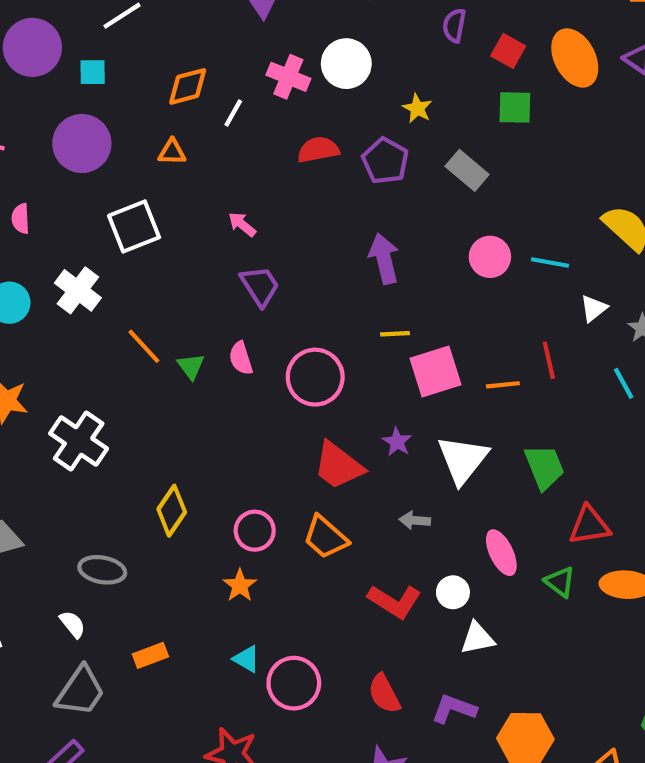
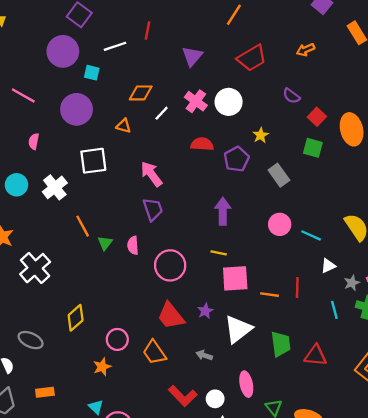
purple semicircle: (454, 25) -> (291, 96), turned -78
pink arrow: (242, 224) -> (151, 174), size x1.6
red triangle: (589, 525) -> (316, 355), moved

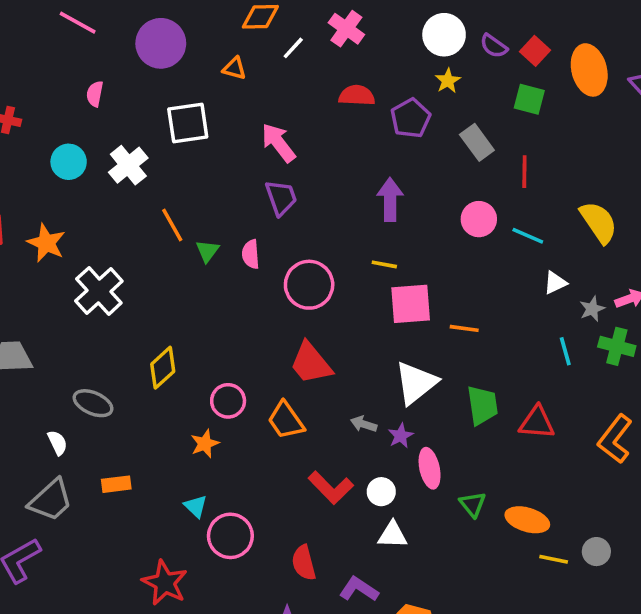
purple semicircle: (291, 96) -> (494, 46), moved
white circle: (229, 102) -> (444, 35), moved
red line: (297, 288) -> (524, 172), moved
purple star: (205, 311) -> (401, 436), moved

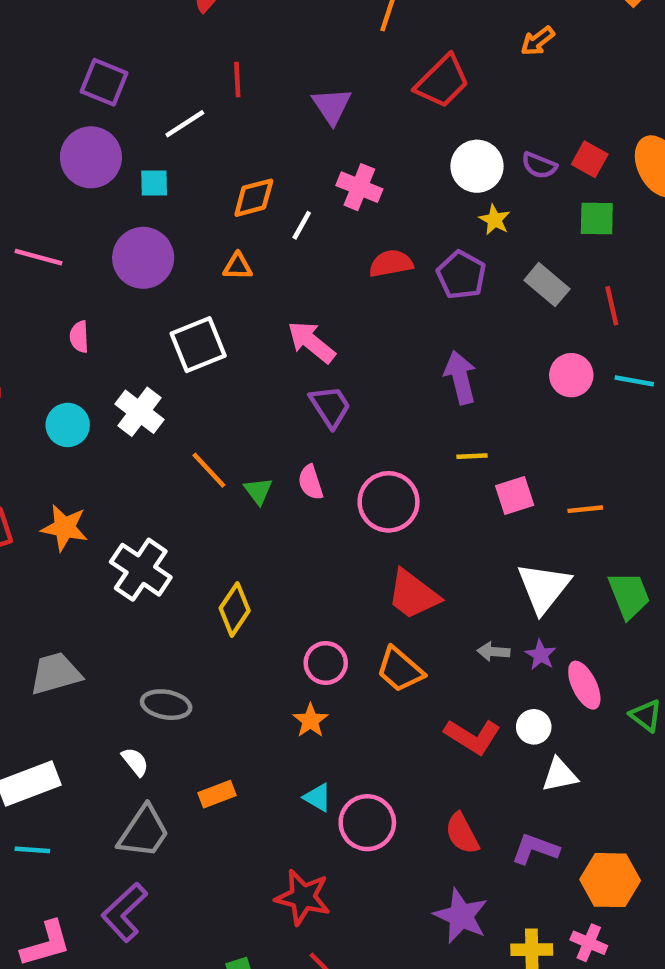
pink square: (411, 304) -> (515, 495), size x0.7
yellow diamond: (163, 368) -> (235, 609), moved

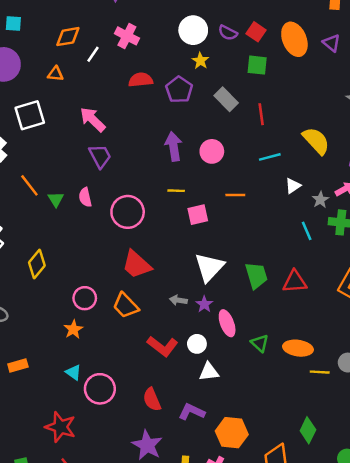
pink circle: (571, 375) -> (212, 151), moved
cyan line: (634, 381) -> (270, 157), turned -30
orange line: (585, 509) -> (235, 195), moved

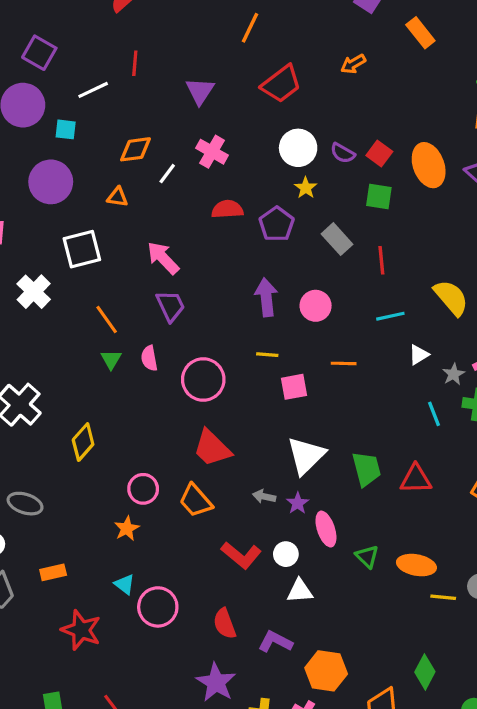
orange line: (29, 185) -> (107, 320), moved
red star: (60, 427) -> (81, 630), moved

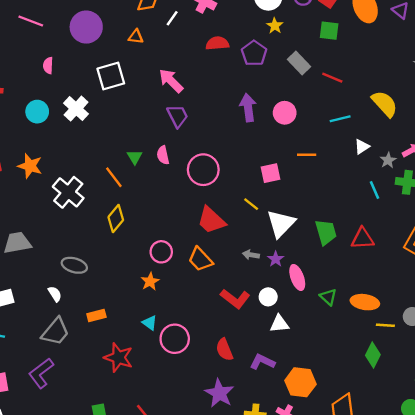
red line: (381, 260) -> (332, 78), turned -60
orange line: (107, 320) -> (114, 177), moved
yellow line: (267, 355) -> (251, 204), moved, turned 35
green diamond: (425, 672) -> (373, 355), moved

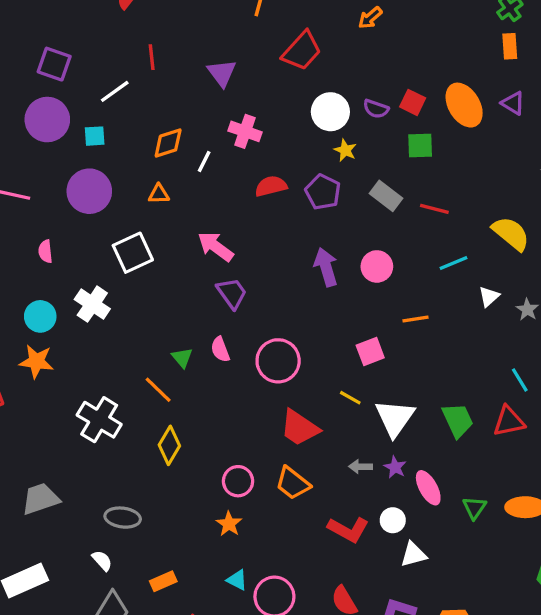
orange star: (30, 166) -> (36, 361), moved
cyan line: (375, 190) -> (520, 380), moved
green triangle: (328, 297) -> (474, 508), turned 30

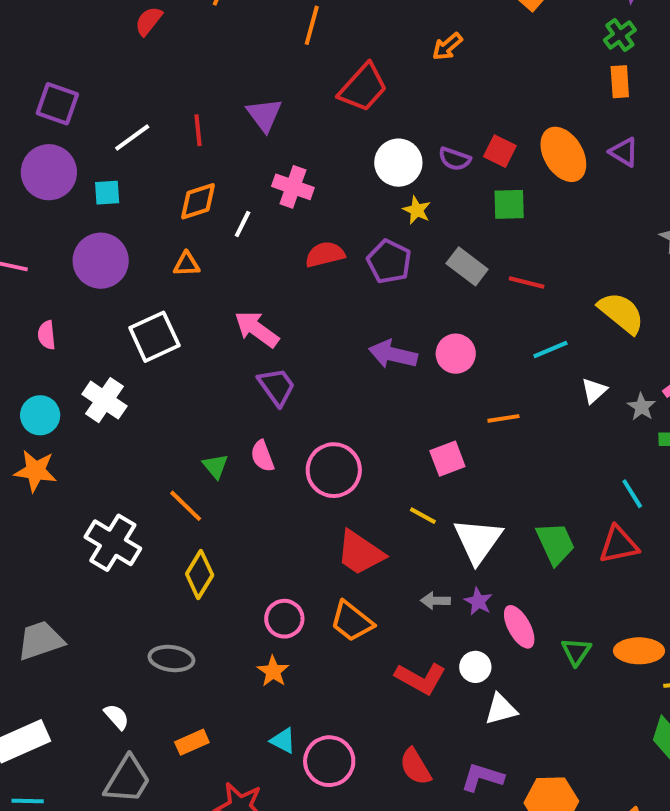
red line: (152, 57) -> (198, 130), moved
purple arrow: (326, 267) -> (393, 354), turned -60
gray ellipse: (123, 518) -> (171, 658), moved

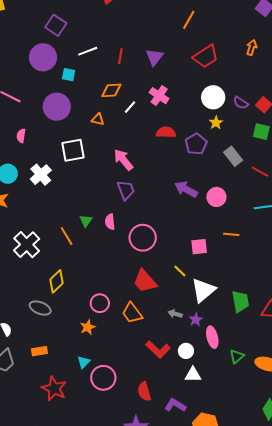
orange arrow: (447, 47) -> (252, 47), turned 133
yellow diamond: (200, 574) -> (57, 281), moved
cyan triangle: (283, 741) -> (84, 362), turned 32

